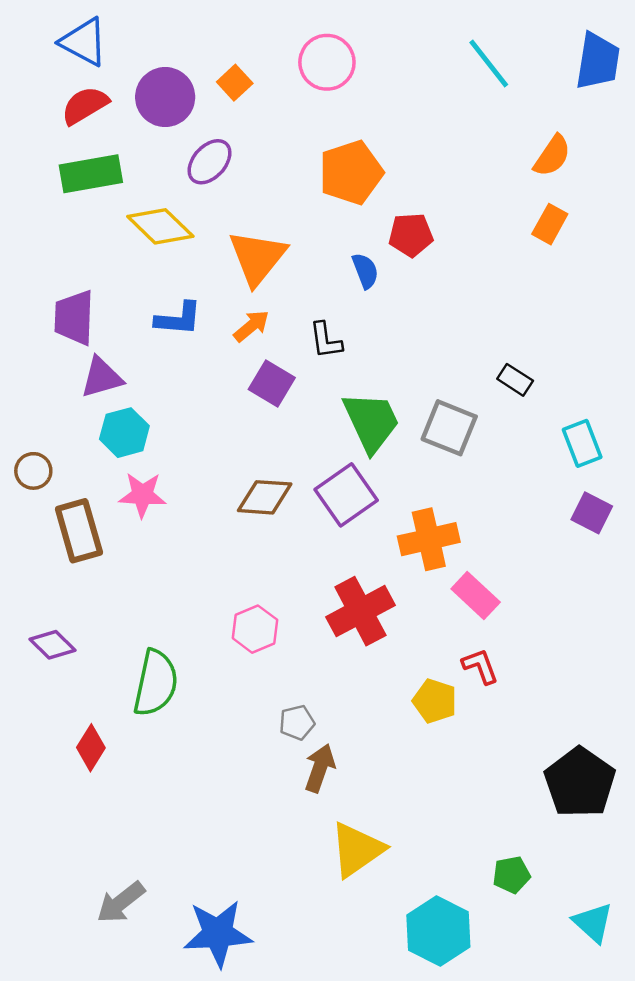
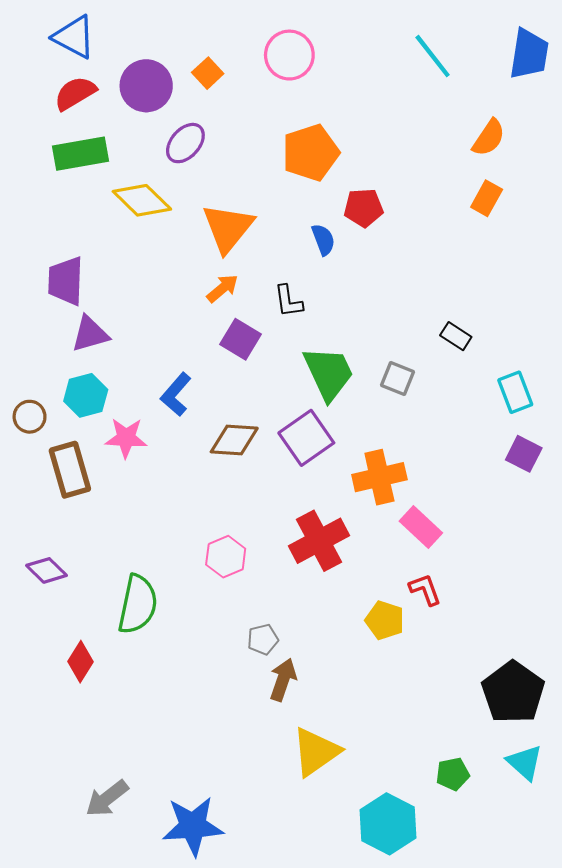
blue L-shape: (178, 319) -> (176, 394), moved, turned 126
gray square: (449, 428) -> (398, 378), size x0.7
cyan hexagon: (124, 433) -> (86, 395), moved
cyan triangle: (593, 923) -> (525, 762), moved

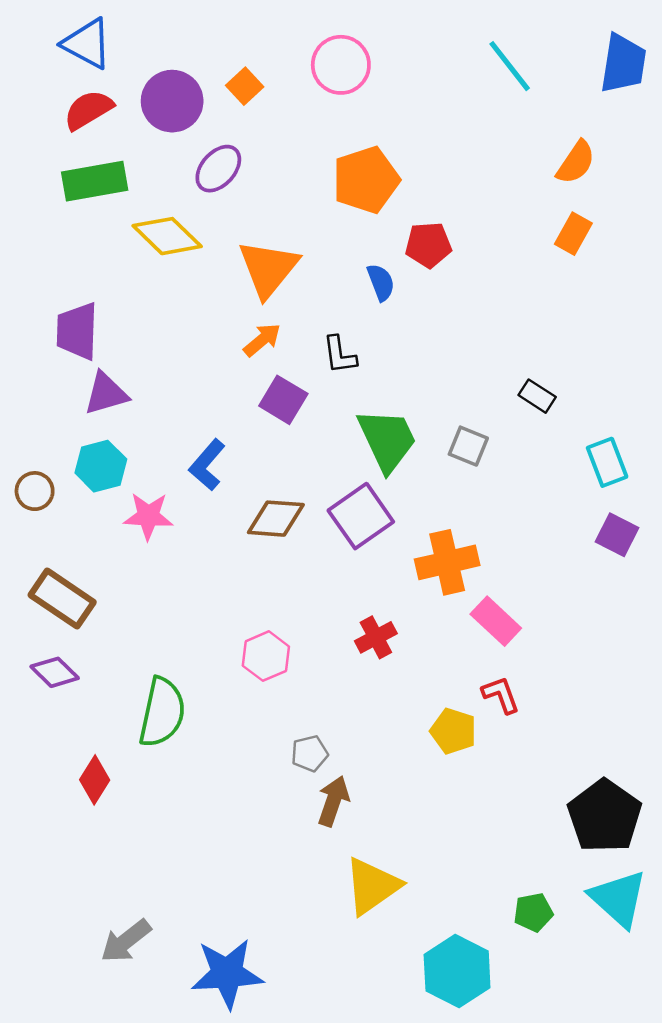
brown rectangle: (70, 470) -> (62, 599), moved, turned -40
red cross: (319, 541) -> (376, 637), size x0.6
cyan triangle: (525, 762) -> (618, 899), size x1.4

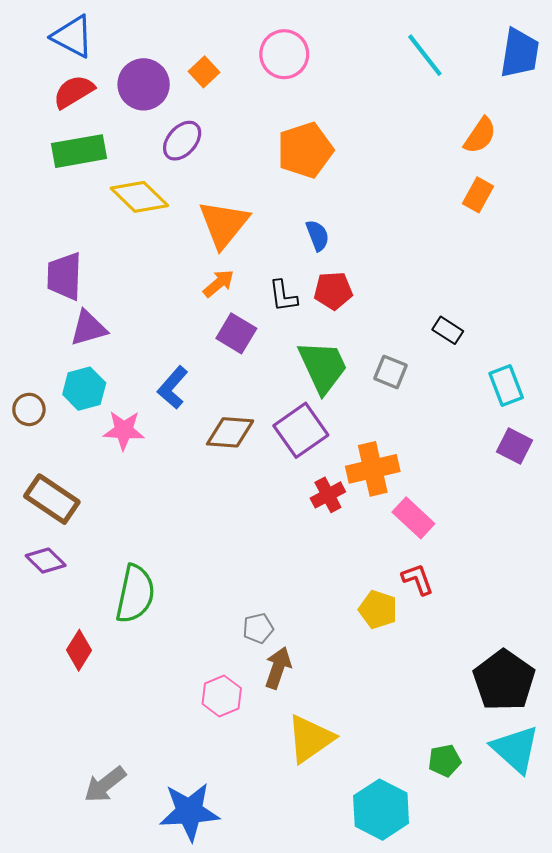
red pentagon: (428, 245) -> (333, 291), moved
red cross: (376, 637) -> (328, 495), moved
pink hexagon: (266, 656) -> (222, 696), moved

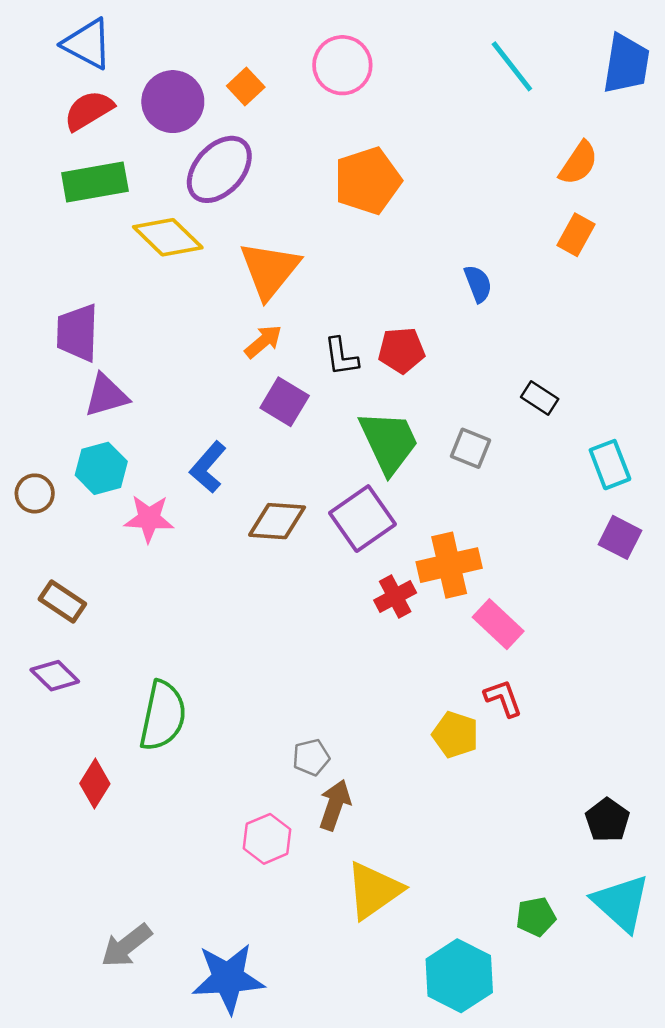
purple ellipse: (182, 141) -> (219, 169), size x1.4
blue semicircle: (318, 235) -> (478, 284), moved
brown rectangle: (52, 499) -> (62, 601), size x0.7
black pentagon: (504, 680) -> (607, 820), size x0.6

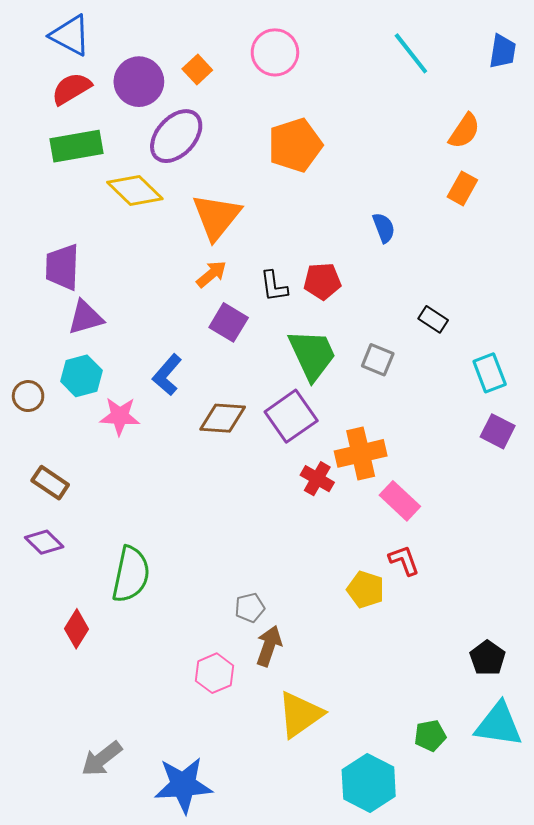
blue trapezoid: (626, 64) -> (503, 51), size x0.7
red cross: (395, 596) -> (317, 479), turned -32
cyan triangle: (621, 903) -> (499, 725), turned -34

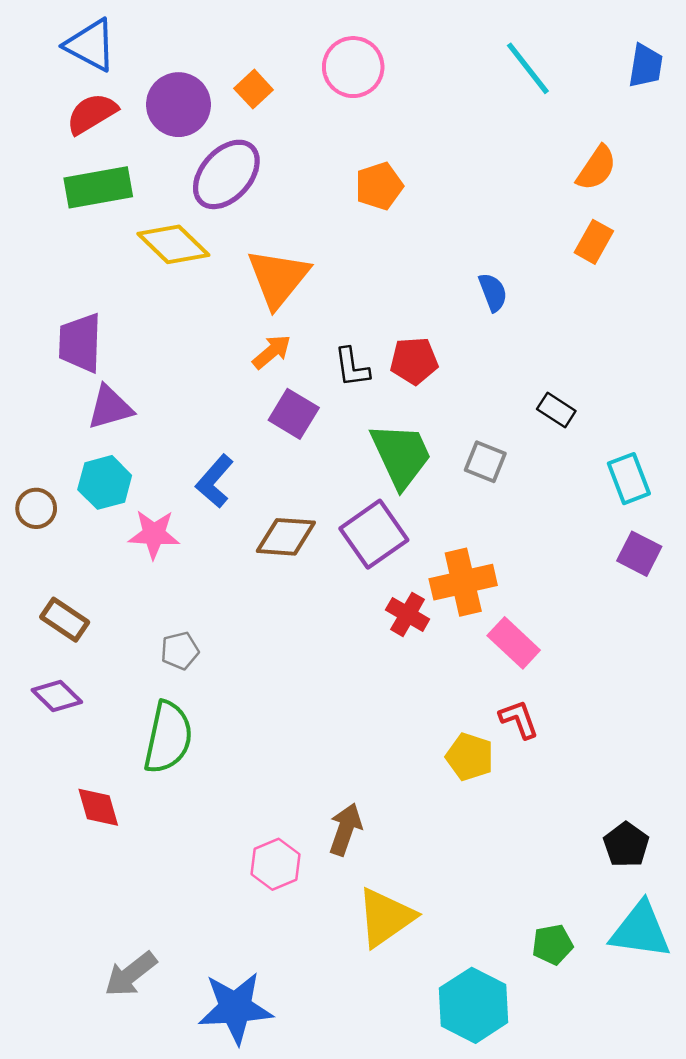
orange pentagon: (295, 145) -> (379, 186), size x0.7
gray pentagon: (250, 608) -> (180, 651), moved
red diamond: (76, 629) -> (98, 807), turned -48

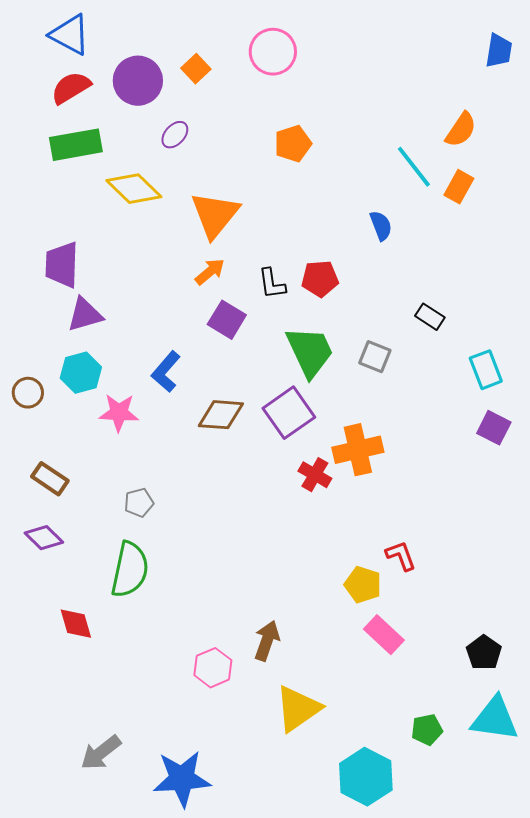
cyan line: (528, 68) -> (414, 167), moved
purple ellipse: (226, 174) -> (175, 135), size x0.5
pink rectangle: (514, 643) -> (384, 635), moved

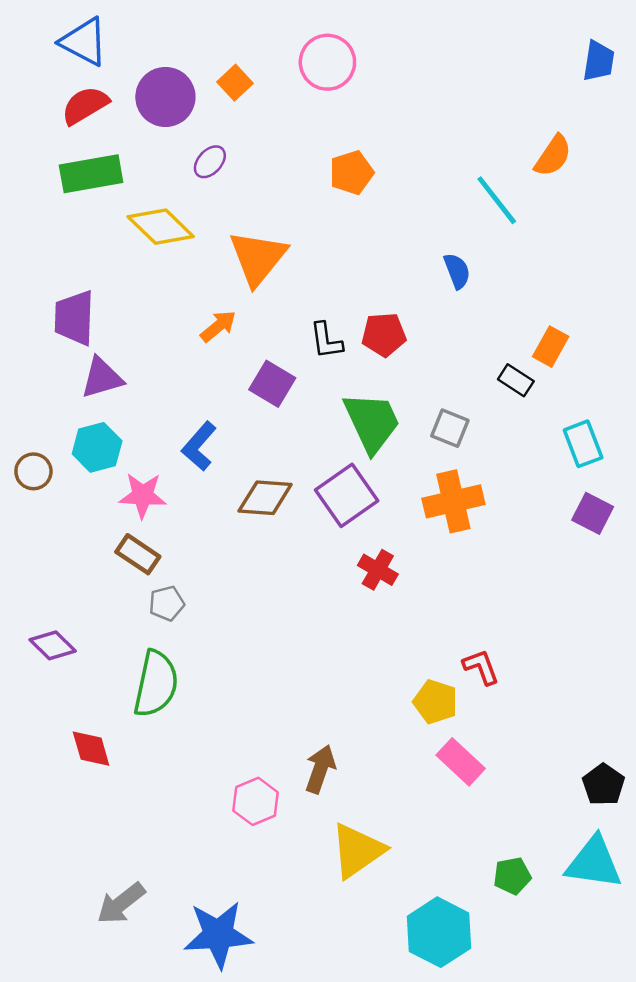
orange rectangle: (459, 187) -> (551, 347), moved
orange arrow: (210, 272) -> (218, 326), moved
orange cross: (358, 450) -> (453, 501), moved
brown rectangle: (50, 479) -> (138, 554), moved
black pentagon: (484, 653) -> (603, 785), moved

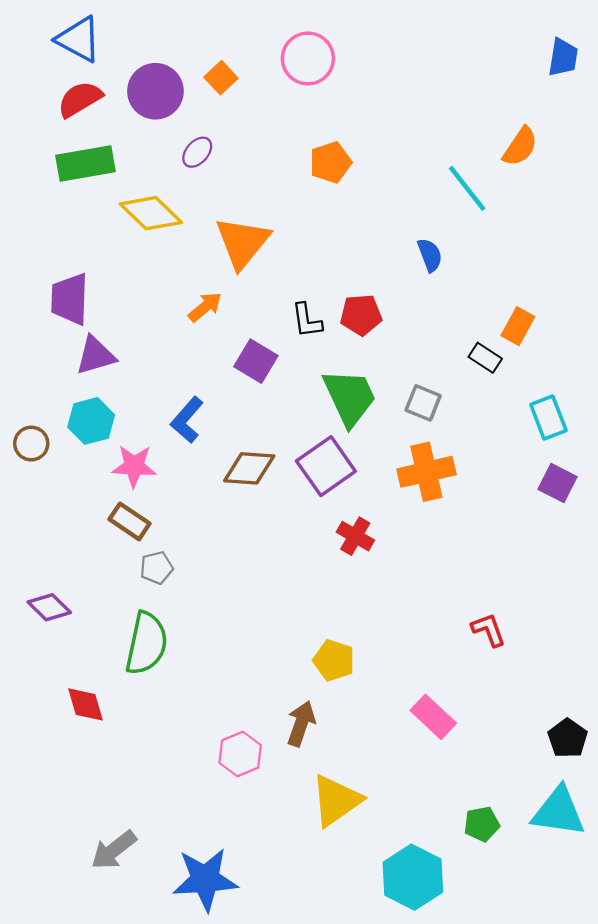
red L-shape: (481, 667) -> (489, 630), moved
yellow pentagon: (435, 702) -> (334, 660), moved

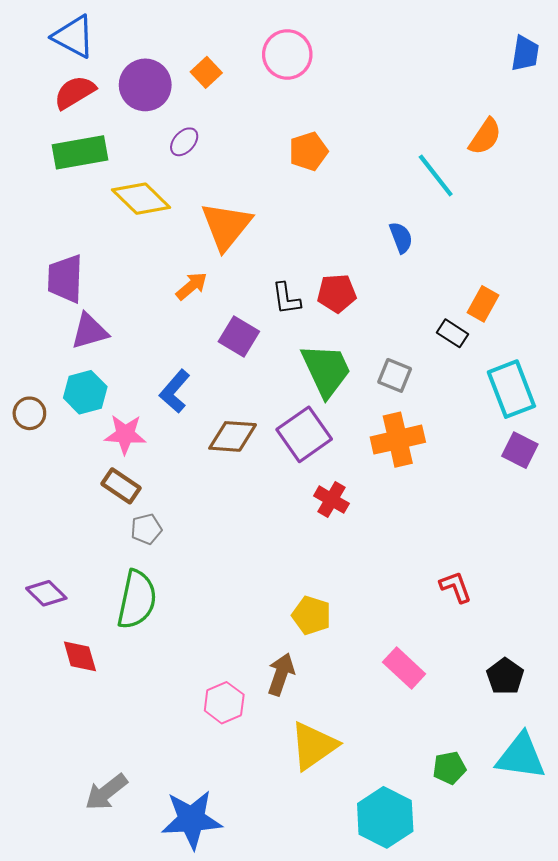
cyan rectangle: (548, 418) -> (511, 389), size x1.4
purple diamond: (49, 607) -> (46, 593), moved
black pentagon: (568, 738) -> (505, 676), moved

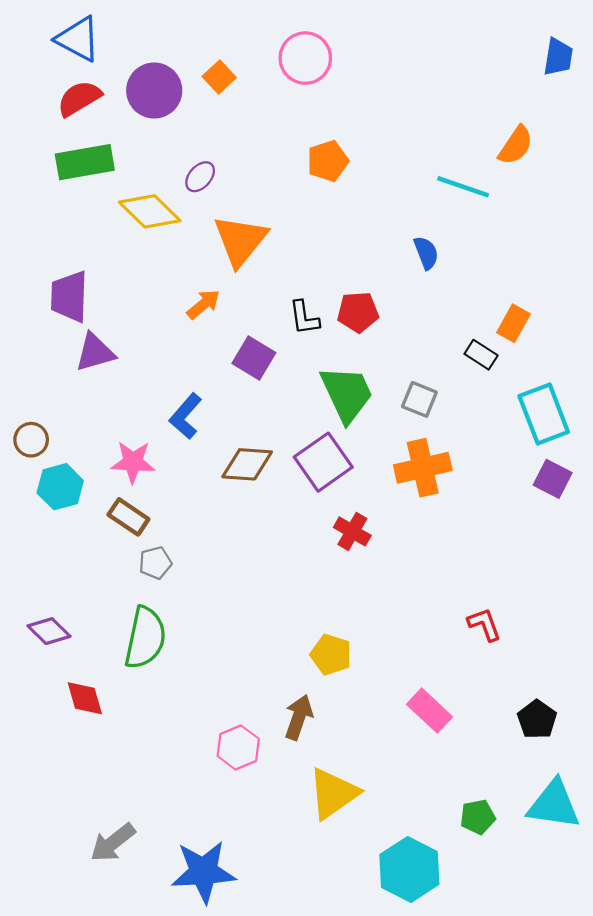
purple ellipse: (184, 142) -> (200, 177), moved
cyan line: (436, 175) -> (463, 187), turned -33
cyan hexagon: (85, 392) -> (60, 487), moved

